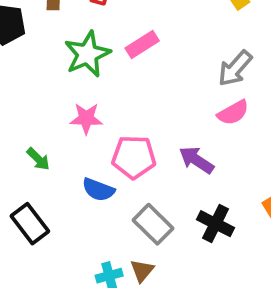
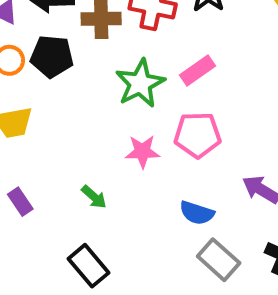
pink pentagon: (134, 157) -> (198, 135), moved
blue semicircle: (98, 190) -> (197, 213), moved

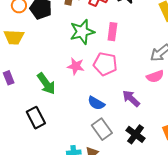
pink rectangle: (198, 70) -> (112, 32), turned -60
green arrow: (94, 197) -> (46, 84), size x1.6

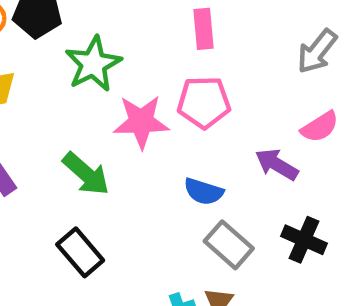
green star: (82, 32) -> (93, 64), moved
pink star: (76, 66) -> (141, 122), size x1.4
pink semicircle: (155, 76) -> (320, 127), moved

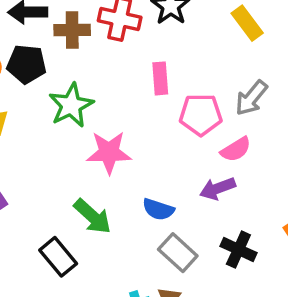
pink pentagon: (204, 102) -> (201, 115), moved
pink semicircle: (320, 127) -> (236, 149), moved
purple arrow: (277, 164) -> (217, 188), turned -52
green arrow: (86, 174) -> (93, 216), moved

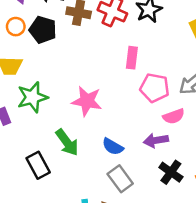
green star: (71, 105) -> (32, 97), moved
black cross: (238, 249) -> (171, 172), moved

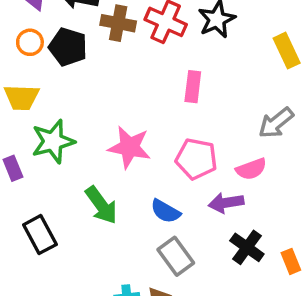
pink pentagon: (155, 88) -> (196, 159), moved
black rectangle: (38, 165) -> (40, 235), moved

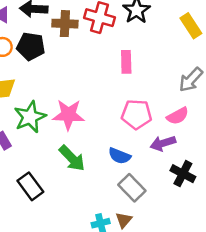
pink star: (129, 147) -> (68, 115), moved

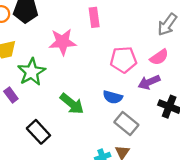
pink rectangle: (126, 62) -> (94, 17), moved
pink star: (68, 115) -> (62, 42), moved

